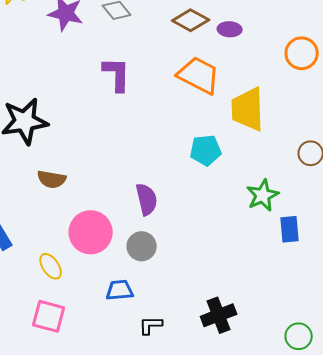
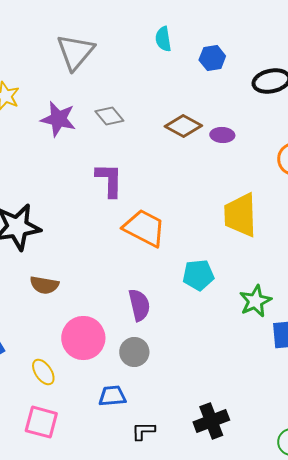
orange trapezoid: (199, 75) -> (144, 228), moved
cyan pentagon: (206, 150) -> (198, 275), moved

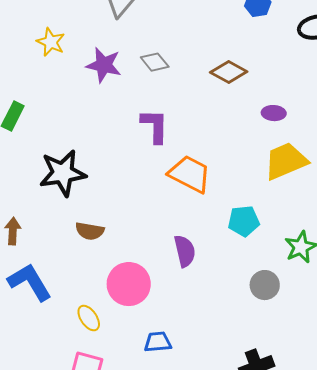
purple ellipse: (222, 135) -> (274, 113), moved
yellow trapezoid: (240, 215) -> (286, 161), turned 69
gray circle: (134, 352) -> (265, 285), moved

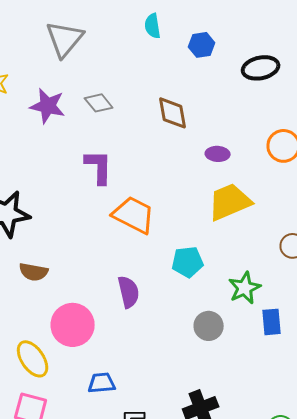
brown diamond: (229, 72) -> (173, 113), turned 51
yellow ellipse: (89, 318) -> (33, 359), size x1.4

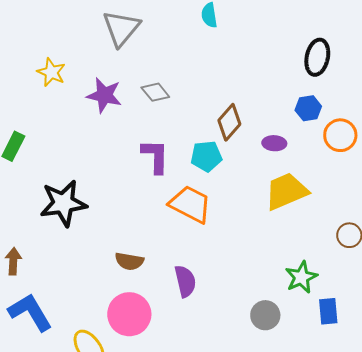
blue hexagon: (202, 45) -> (308, 108), moved
black ellipse: (261, 68) -> (317, 57), turned -66
brown diamond: (173, 113) -> (229, 122), moved, turned 51
cyan pentagon: (188, 262) -> (206, 156), moved
brown semicircle: (34, 272) -> (129, 261), moved

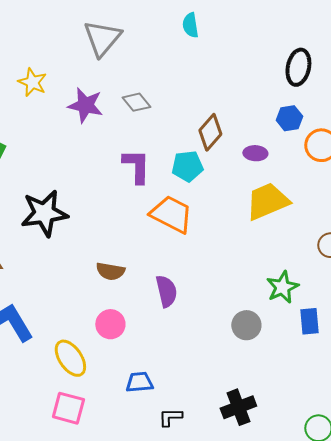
pink circle: (129, 314) -> (110, 324), size x0.7

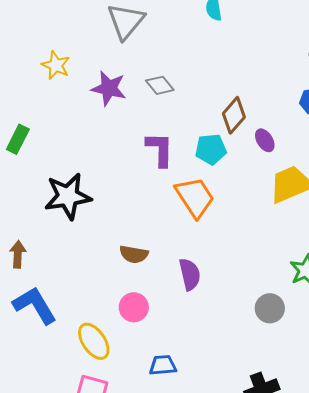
purple ellipse: (255, 153) -> (265, 140), moved, turned 55
orange trapezoid: (171, 214) -> (195, 197), turned 30

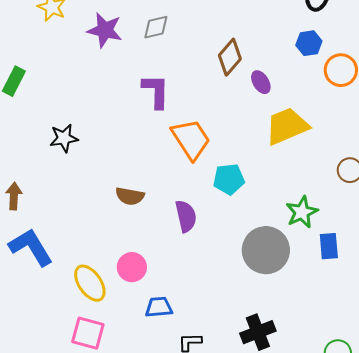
gray diamond: (160, 85) -> (156, 27), turned -64
cyan pentagon: (211, 149) -> (229, 179), moved
black star: (68, 196) -> (64, 138), size x0.6
pink circle: (134, 307) -> (132, 267), moved
gray circle: (270, 308) -> (266, 250), size x1.6

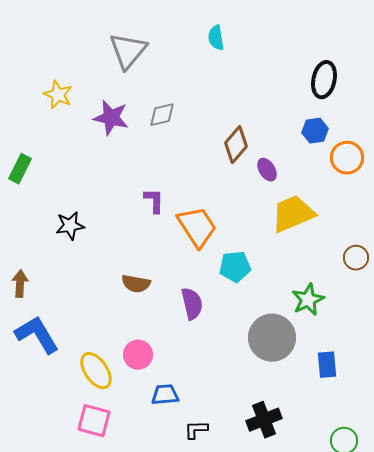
purple L-shape: (156, 91) -> (154, 201), moved, size x0.7
blue rectangle: (329, 246) -> (327, 365), moved

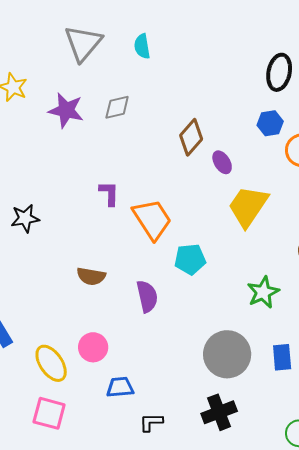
cyan semicircle: (216, 38) -> (142, 46), moved
yellow trapezoid: (293, 214) -> (248, 206), turned -33
gray circle: (272, 338) -> (227, 354), moved

